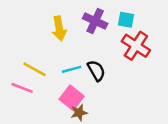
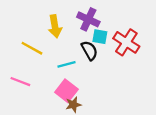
cyan square: (126, 20) -> (100, 37), moved
yellow line: (34, 69) -> (32, 48), moved
black semicircle: (96, 71) -> (89, 50), moved

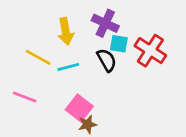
cyan line: (66, 64) -> (68, 67), moved

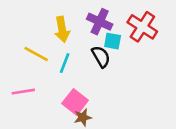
red cross: (150, 51) -> (142, 27), moved
cyan line: (68, 67) -> (65, 63), turned -54
pink line: (25, 97) -> (23, 92), turned -30

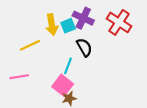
cyan square: (113, 41) -> (68, 26), moved, turned -32
yellow line: (36, 54) -> (30, 45), turned -54
cyan line: (65, 63) -> (68, 66), moved

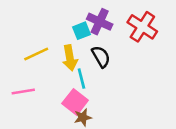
yellow arrow: (52, 25) -> (70, 58), moved
cyan line: (68, 66) -> (81, 79), turned -35

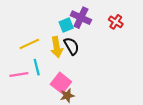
red cross: (142, 27) -> (116, 22), size x0.6
black semicircle: (101, 57) -> (71, 46), moved
cyan line: (81, 79) -> (37, 67), moved

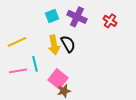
cyan square: (66, 25) -> (52, 16), moved
yellow line: (29, 44) -> (17, 42), moved

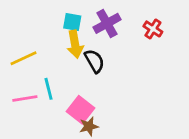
cyan square: (52, 16) -> (72, 22), turned 32
purple cross: (77, 17) -> (107, 23), turned 36
yellow arrow: (54, 45) -> (75, 44), moved

